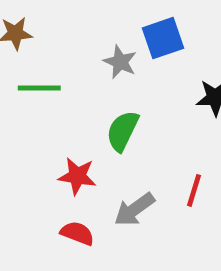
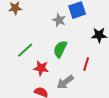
green line: (39, 88) -> (25, 50), moved, turned -42
red line: (194, 190) -> (86, 64), moved

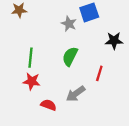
green line: (25, 50) -> (30, 58), turned -42
red star: (41, 68) -> (32, 81), moved

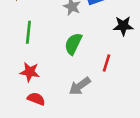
green line: (30, 58) -> (28, 32), moved
red semicircle: (49, 105) -> (36, 99), moved

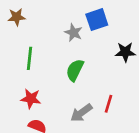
red line: (107, 63) -> (109, 104), moved

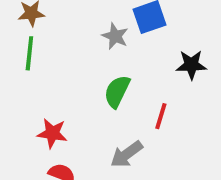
green line: (30, 58) -> (29, 53), moved
red line: (109, 104) -> (161, 116), moved

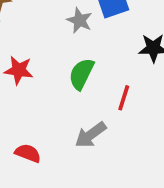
red star: (52, 133) -> (19, 70), moved

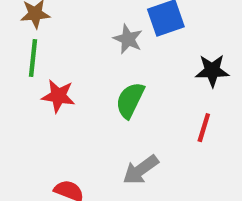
red line: (124, 98) -> (204, 128), moved

